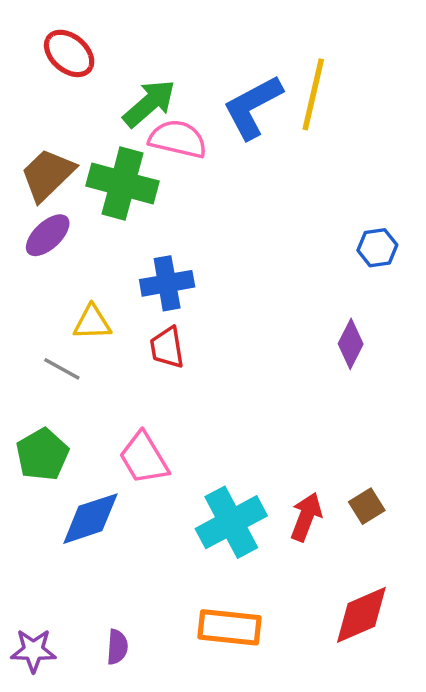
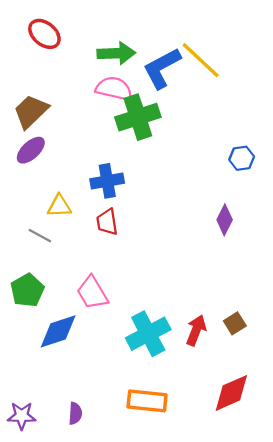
yellow line: (313, 94) -> (201, 60), turned -60
green arrow: (149, 103) -> (116, 53), moved, turned 39
green cross: (123, 184) -> (138, 117), moved, turned -33

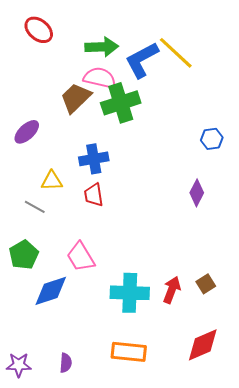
brown trapezoid: (31, 111) -> (76, 98), moved
cyan cross: (148, 334) -> (130, 293), turned 30

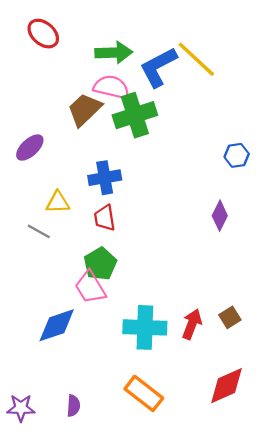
green pentagon: (24, 255) -> (100, 264), moved
orange rectangle: (129, 352) -> (144, 393), turned 32

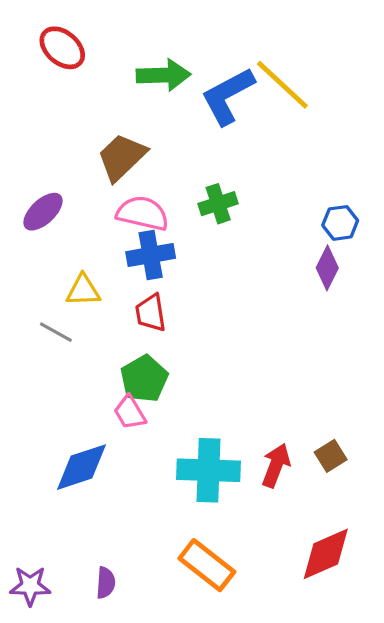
pink semicircle: (111, 87) -> (143, 213), moved
green cross: (135, 115) -> (218, 204), moved, size x0.6
purple diamond: (220, 216) -> (327, 268), moved
pink trapezoid: (90, 287) -> (130, 412), size x0.7

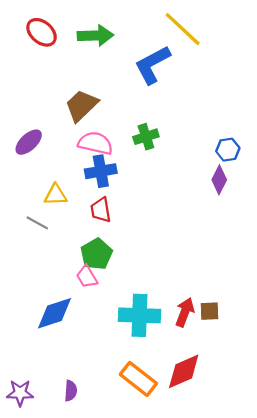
green arrow: (163, 75) -> (95, 36), moved
yellow line: (282, 85) -> (183, 29), moved
brown square: (331, 456) -> (209, 311), moved, turned 30
red diamond: (326, 554) -> (184, 371), moved

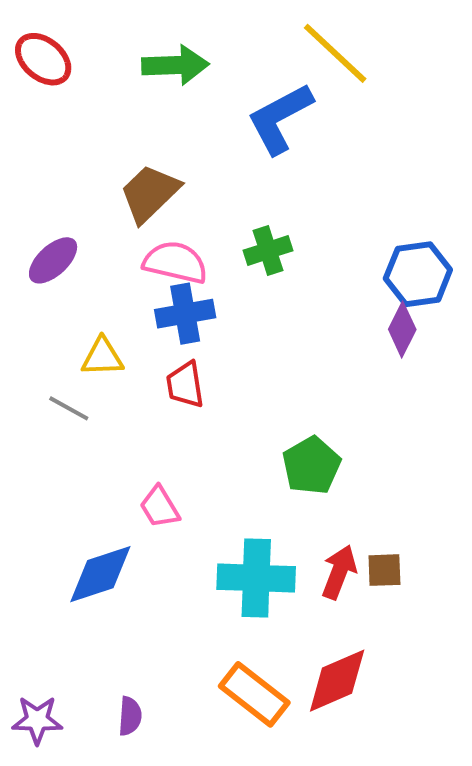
red ellipse: (42, 32) -> (43, 59), moved
blue hexagon: (228, 150) -> (418, 274), size x1.5
green pentagon: (96, 254) -> (311, 466), moved

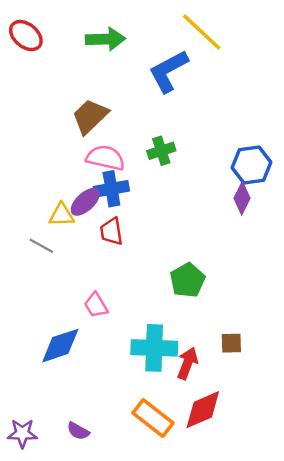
purple ellipse: (53, 260) -> (85, 202), moved
red arrow: (339, 572) -> (187, 363), moved
purple semicircle: (130, 716) -> (78, 431), turned 115

